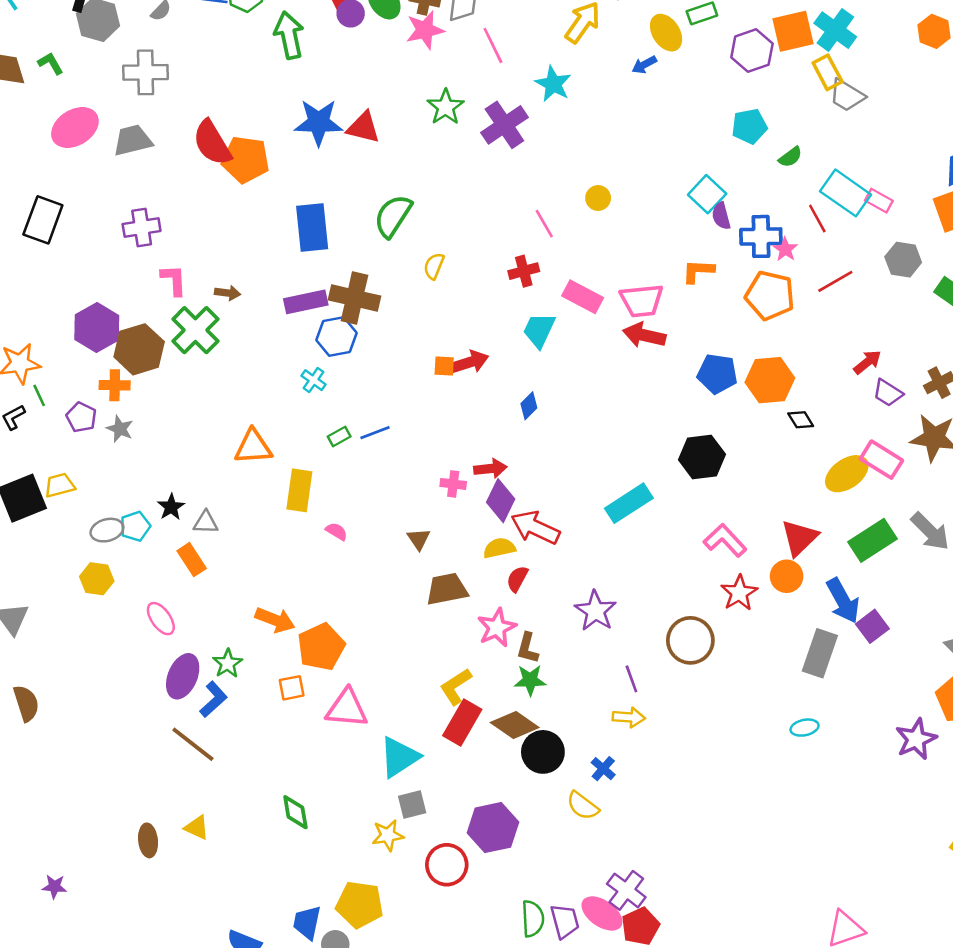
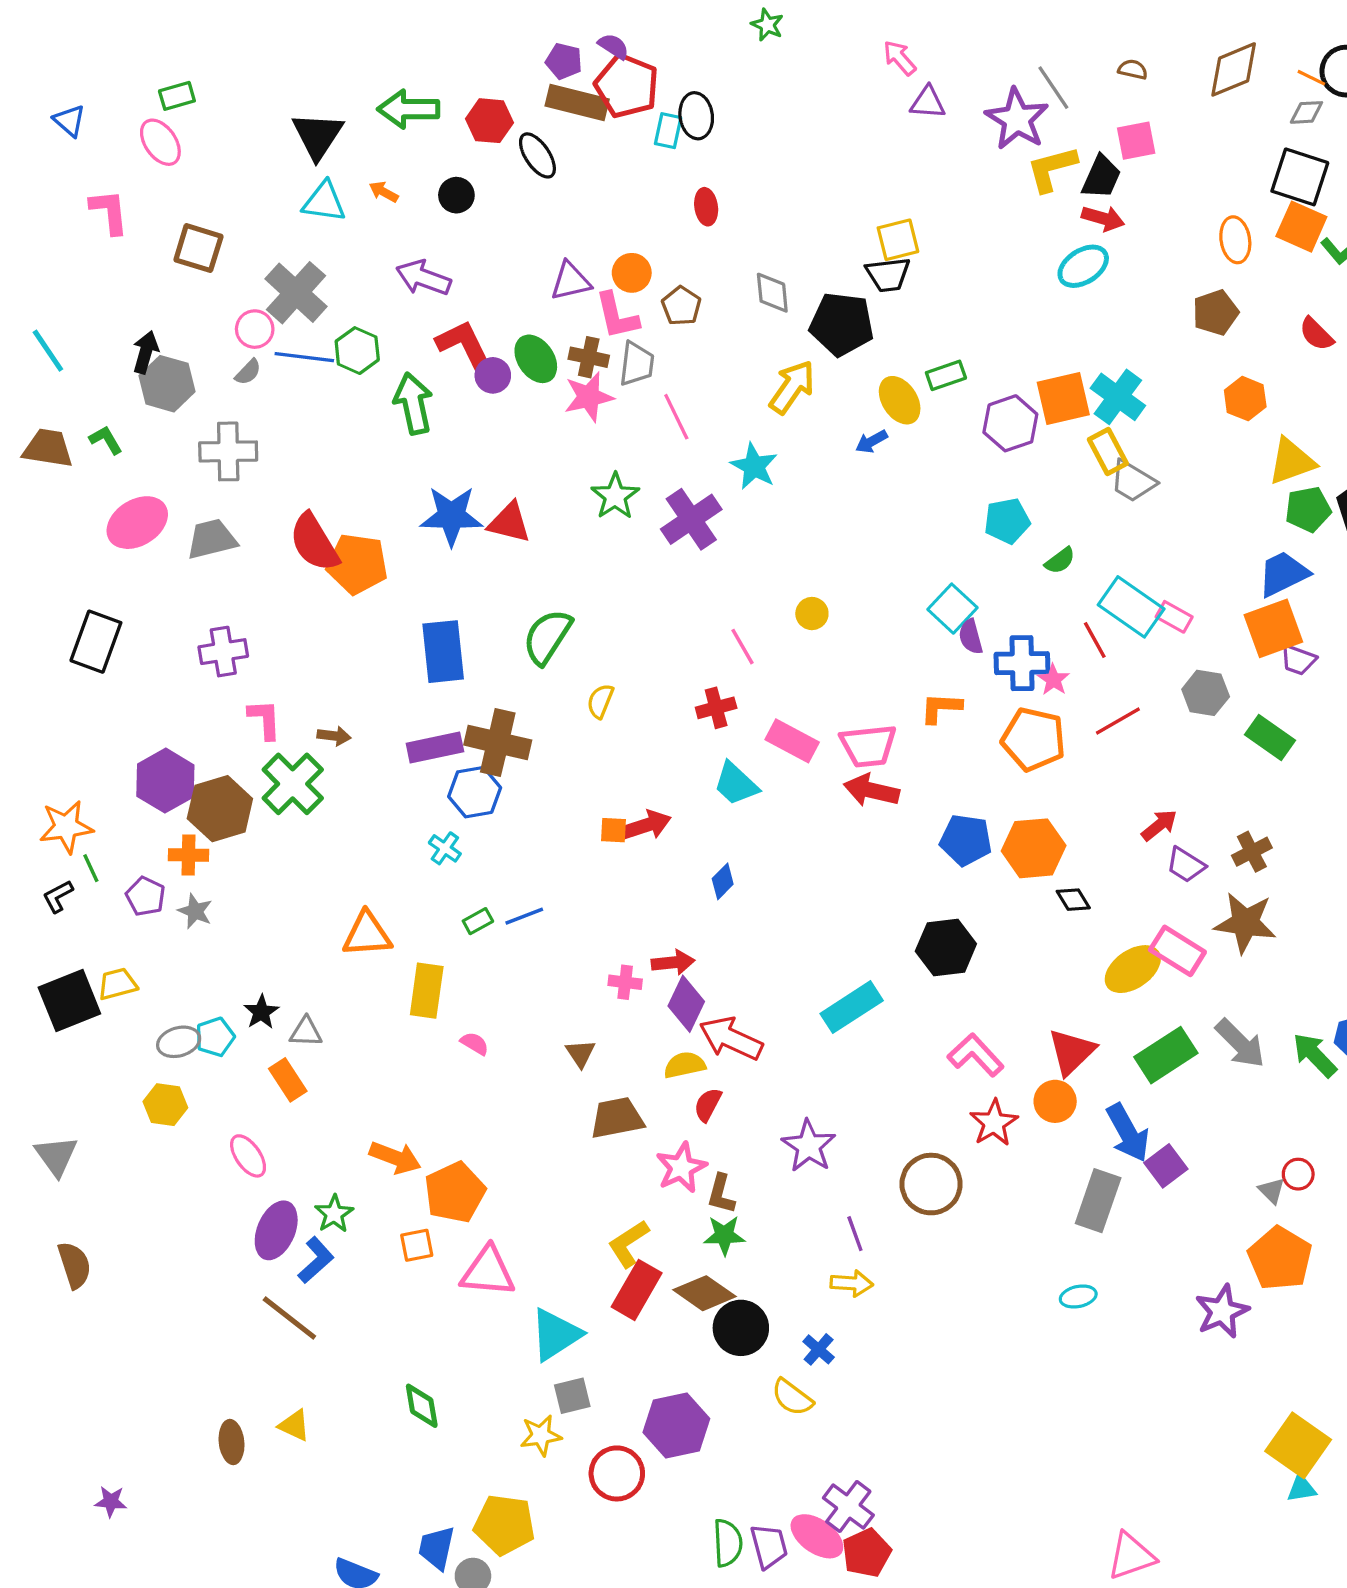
cyan trapezoid: (539, 330) -> (736, 784), turned -72

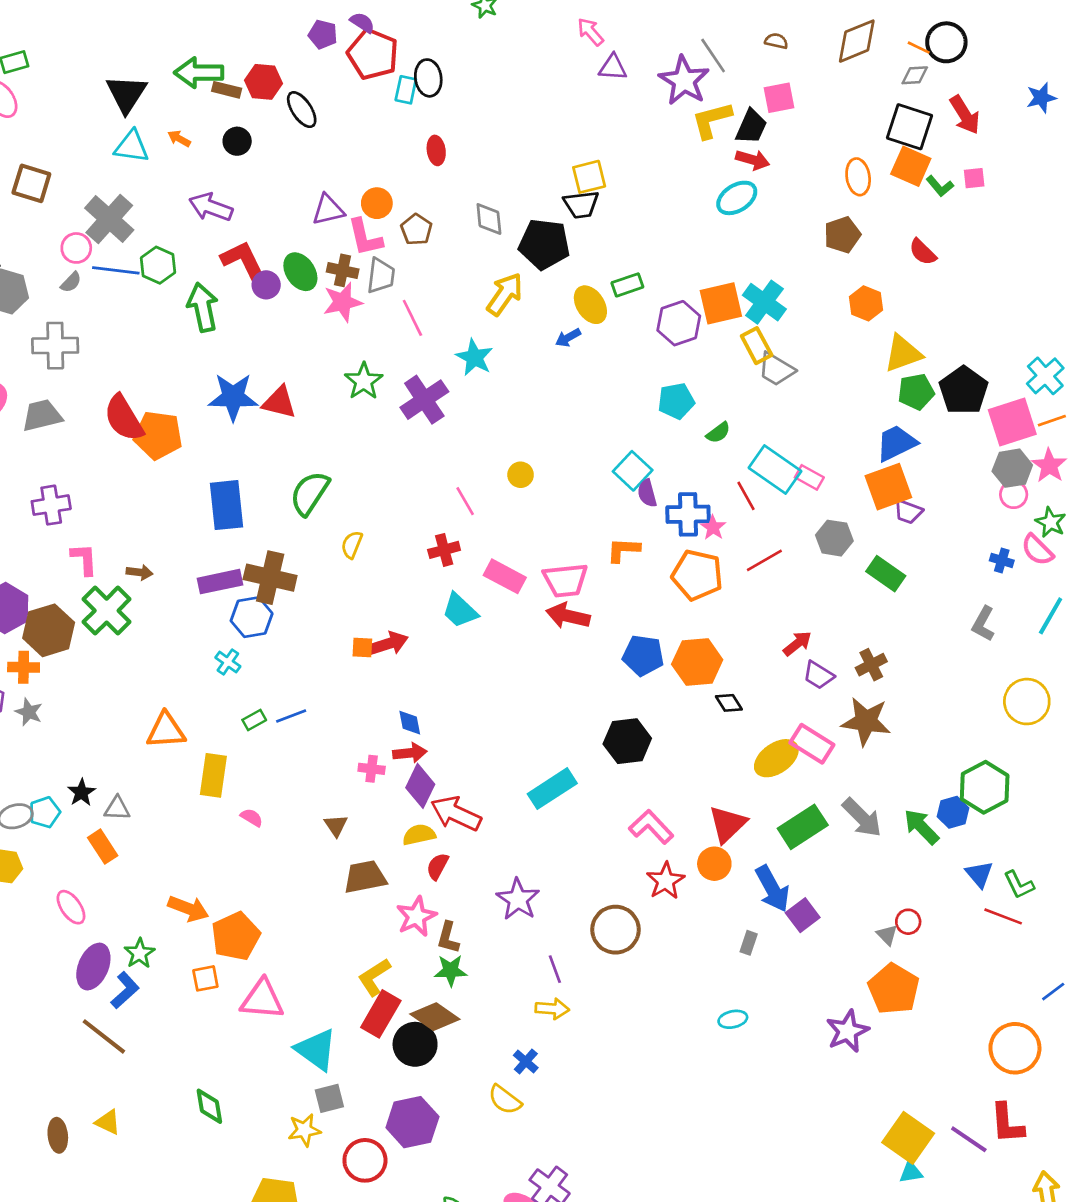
brown rectangle: (577, 103) -> (227, 90), moved, size x0.6
blue diamond: (723, 881) -> (410, 723), moved, turned -56
gray rectangle: (1098, 1201) -> (749, 943), size x0.5
black circle: (741, 1328) -> (415, 1044), moved
cyan triangle: (556, 1335) -> (316, 1050), turned -51

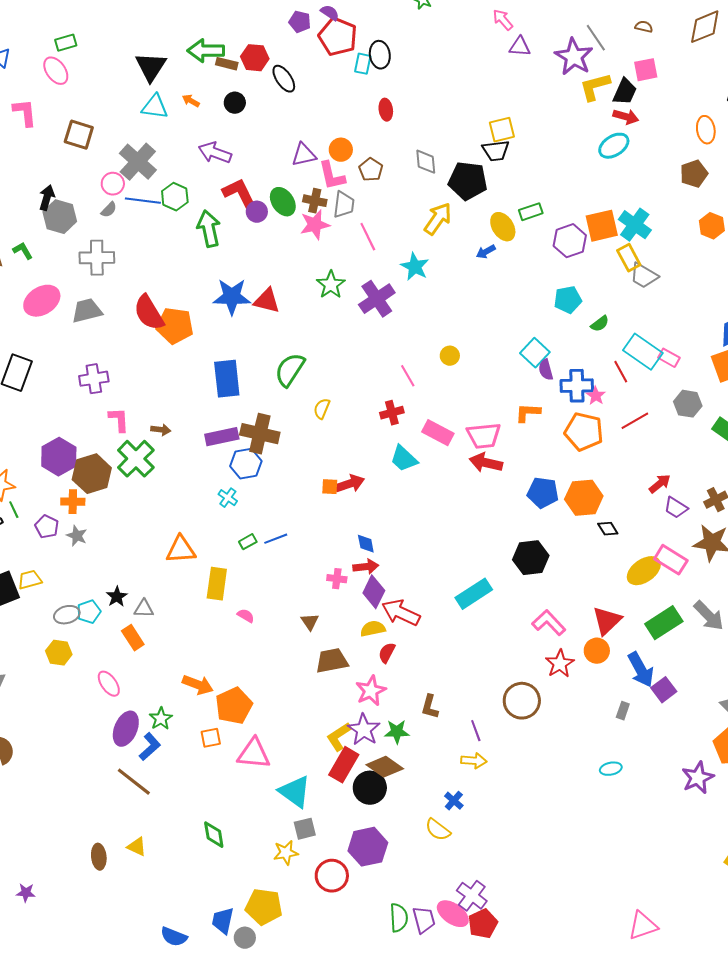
purple star: (518, 899) -> (364, 730), moved
brown L-shape: (448, 938) -> (430, 707), moved

